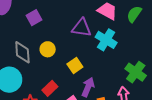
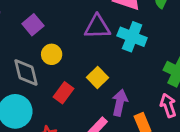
yellow circle: (48, 49) -> (52, 54), moved
red rectangle: (50, 88) -> (63, 93), moved

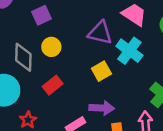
yellow square: (98, 78) -> (101, 71), moved
purple arrow: (120, 103) -> (102, 108), turned 65

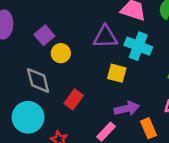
yellow circle: (51, 47) -> (61, 53), moved
yellow square: (101, 71) -> (117, 73), turned -30

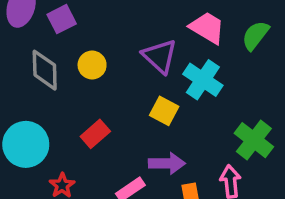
purple square: (44, 35) -> (62, 19), moved
purple triangle: (105, 37) -> (160, 56), turned 32
gray diamond: (38, 80) -> (45, 70), moved

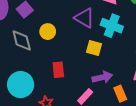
red rectangle: (95, 134) -> (58, 70), turned -42

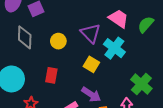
yellow circle: (48, 32) -> (58, 41), moved
purple arrow: (102, 77) -> (91, 94), turned 30

